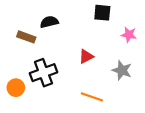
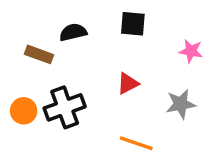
black square: (102, 13) -> (133, 24), moved
gray star: (122, 70) -> (181, 104), turned -30
orange circle: (16, 88) -> (24, 111), moved

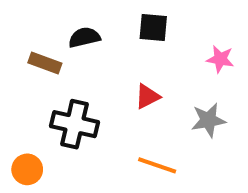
black cross: (65, 107) -> (74, 124), turned 33
orange circle: (24, 111) -> (27, 169), moved

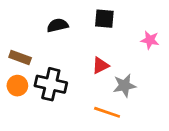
brown rectangle: (45, 63) -> (20, 57), moved
gray star: (208, 120) -> (124, 86), moved
orange circle: (27, 169) -> (17, 86), moved

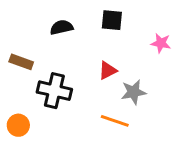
orange circle: (17, 86) -> (18, 125), moved

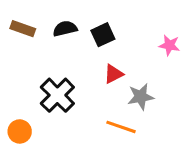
black square: (112, 20) -> (103, 35), moved, turned -30
brown rectangle: (21, 62) -> (23, 29), moved
black cross: (54, 91) -> (57, 95), turned 32

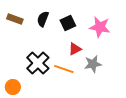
black semicircle: (65, 29) -> (43, 19), turned -56
pink star: (169, 45) -> (100, 27), moved, size x1.5
orange line: (121, 127) -> (64, 69), moved

